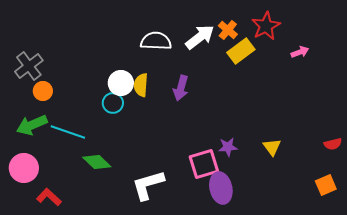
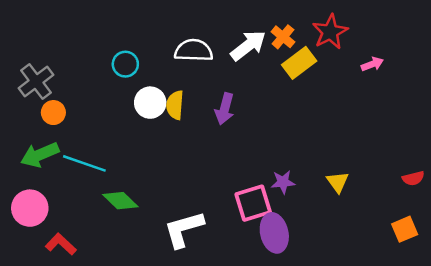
cyan circle: (113, 103) -> (125, 64), moved

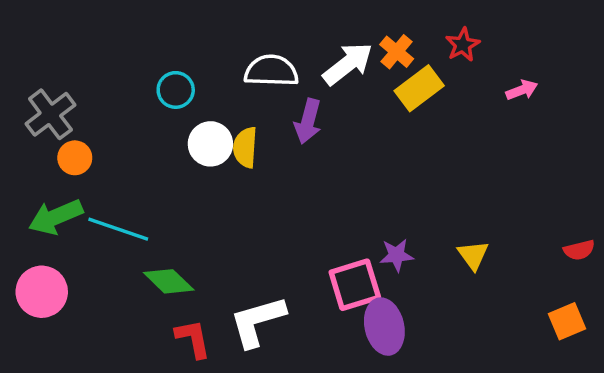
red star: (330, 32) -> (463, 45), size x0.7
purple arrow: (225, 109) -> (308, 121), moved
red L-shape: (61, 244) -> (193, 339), moved, turned 36

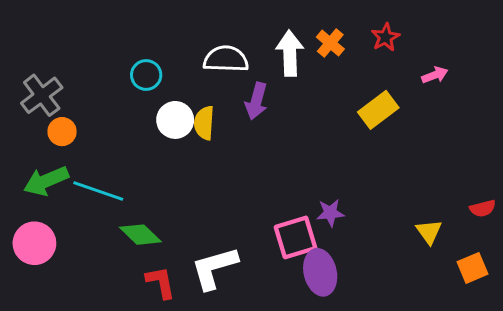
white arrow: (348, 64) -> (290, 53), turned -54
yellow rectangle: (419, 88) -> (378, 110), moved
yellow triangle: (473, 255) -> (429, 232), moved

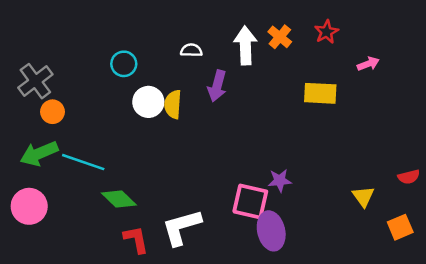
white semicircle: (226, 59) -> (191, 50), size x0.6
yellow rectangle: (378, 110) -> (320, 93), turned 40
pink square: (296, 237) -> (250, 201), turned 30

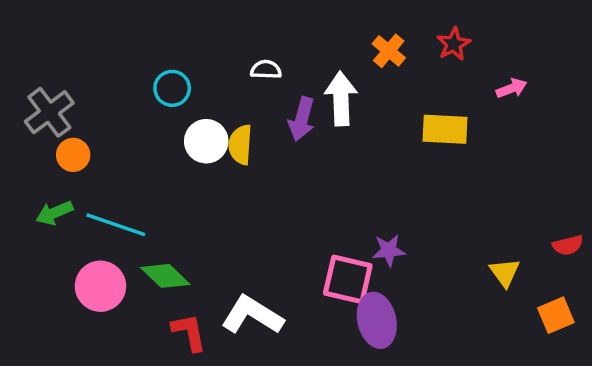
white arrow: (245, 45) -> (341, 99), moved
green arrow: (39, 153) -> (54, 213), size x0.7
pink circle: (29, 206) -> (100, 286), moved
white L-shape: (182, 227) -> (252, 315), turned 48

